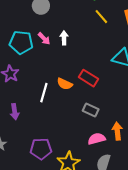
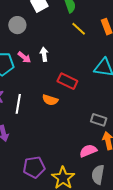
red rectangle: (88, 78) -> (67, 81), moved
white line: (44, 93) -> (18, 104), moved
gray rectangle: (91, 110) -> (99, 120), moved

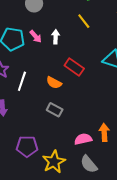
yellow line: (79, 29) -> (84, 21), moved
gray rectangle: (99, 120) -> (55, 110), moved
gray semicircle: (98, 175) -> (89, 164), turned -60

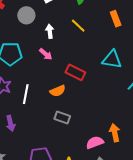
pink arrow: (36, 36) -> (46, 54), moved
white arrow: (56, 37) -> (50, 31), moved
orange semicircle: (54, 83) -> (58, 91), turned -42

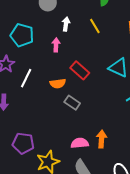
pink arrow: (46, 54) -> (56, 45), turned -144
gray rectangle: (62, 117) -> (72, 103), moved

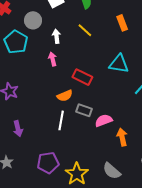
cyan pentagon: (22, 35) -> (16, 42), moved, turned 30
white line: (26, 78) -> (61, 120), moved
pink semicircle: (80, 143) -> (104, 121), moved

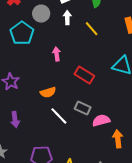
white arrow: (56, 36) -> (67, 18), moved
orange semicircle: (65, 96) -> (48, 92), moved
white line: (61, 120) -> (59, 116), turned -60

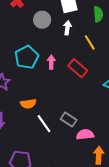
cyan pentagon: (22, 33) -> (27, 57), moved
red rectangle: (84, 75) -> (78, 68), moved
orange semicircle: (48, 92) -> (28, 104), moved

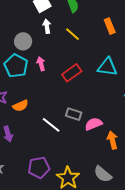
gray circle: (42, 20) -> (23, 41), moved
red rectangle: (78, 68) -> (72, 73), moved, turned -60
orange semicircle: (28, 104) -> (21, 106), moved

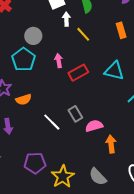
white arrow: (47, 26) -> (66, 19), moved
pink arrow: (41, 64) -> (59, 61), moved
gray rectangle: (74, 114) -> (75, 114), turned 35

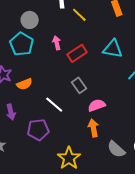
gray rectangle: (75, 114) -> (79, 85), moved
orange arrow: (111, 144) -> (93, 128), moved
purple pentagon: (35, 163) -> (38, 130), moved
gray semicircle: (98, 177) -> (116, 149), moved

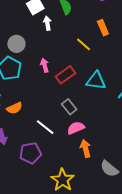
yellow line: (79, 15) -> (84, 44), moved
cyan triangle: (113, 49) -> (96, 81), moved
pink semicircle: (97, 105) -> (76, 128), moved

